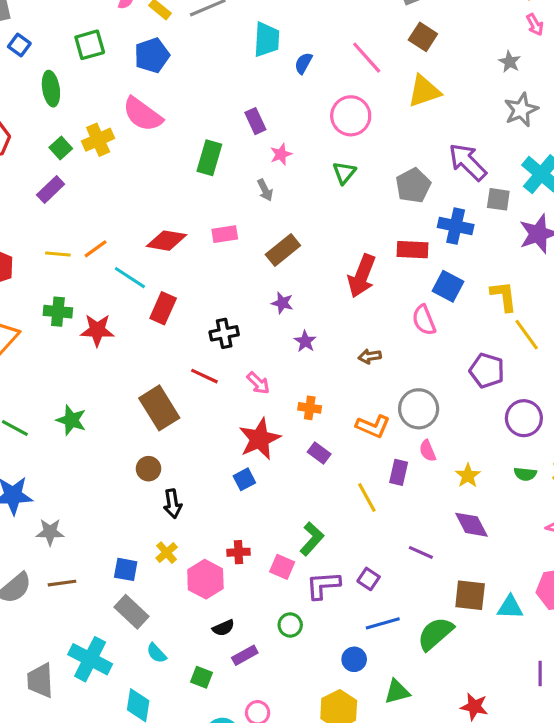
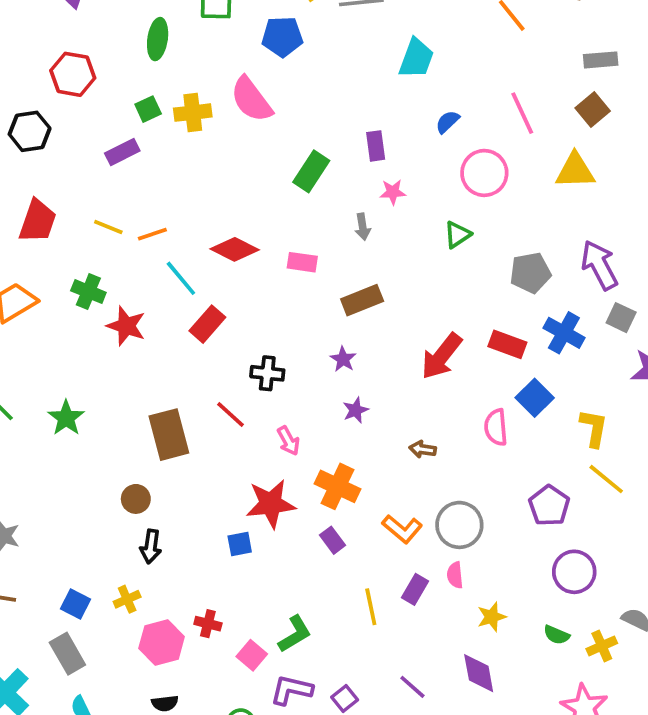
blue semicircle: (303, 63) -> (447, 122), moved
yellow line: (527, 335) -> (606, 479), turned -32
orange cross: (310, 408) -> (338, 486), size x1.6

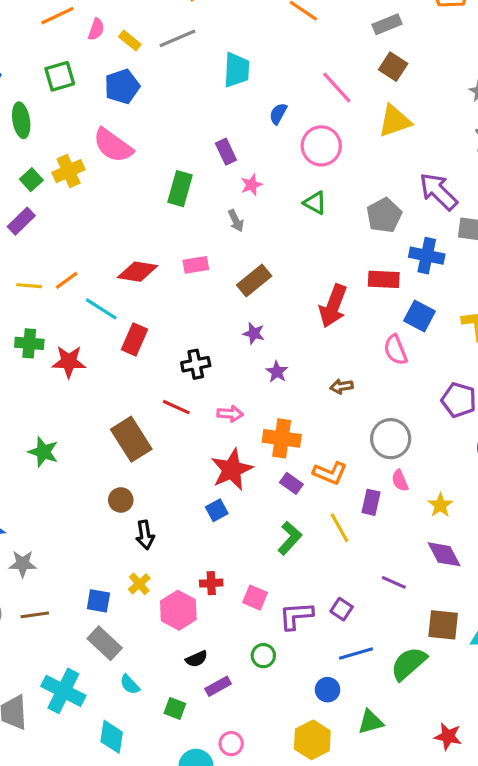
green triangle: (457, 235) -> (315, 203), turned -40
pink arrow: (288, 441) -> (230, 414), turned -40
orange L-shape: (402, 529) -> (330, 473), moved
green L-shape: (295, 634) -> (290, 538), moved

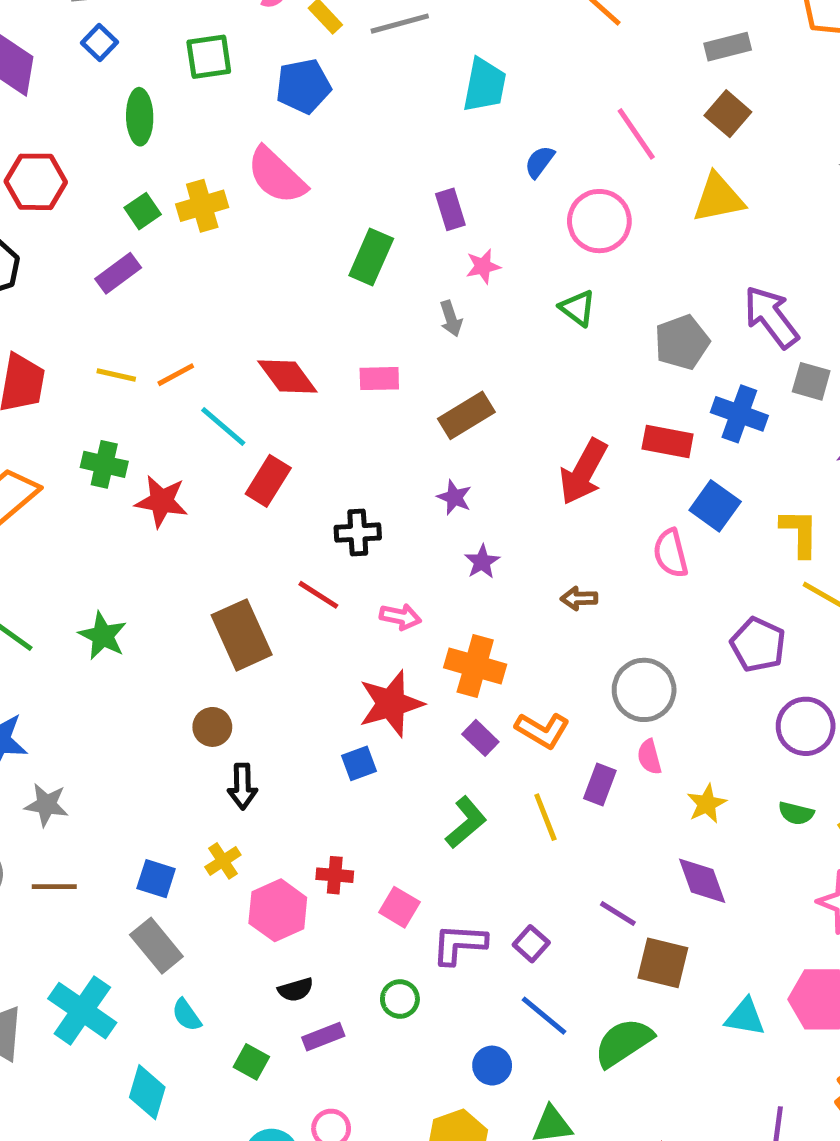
red diamond: (138, 272) -> (287, 377), turned 36
brown square: (443, 625) -> (663, 963), moved
blue line: (356, 654) -> (544, 1016), turned 48

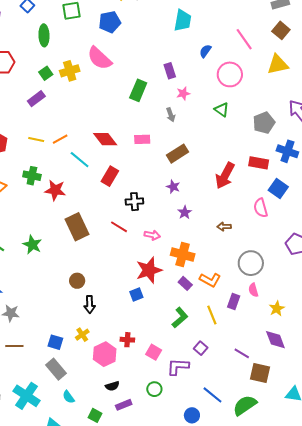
red rectangle: (268, 481) -> (110, 176), moved
brown rectangle: (242, 635) -> (77, 227), moved
purple square: (531, 944) -> (201, 348), moved

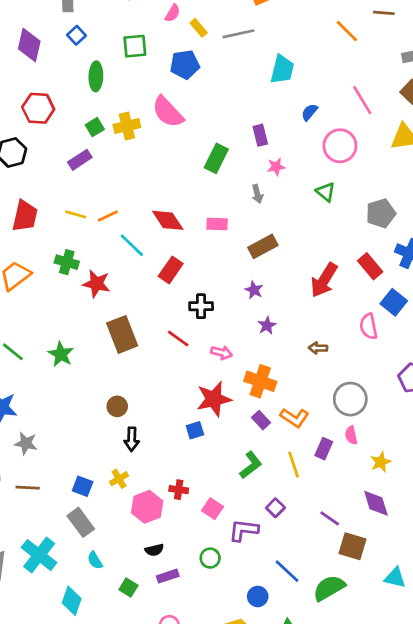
red rectangle: (259, 163) -> (370, 266), turned 36

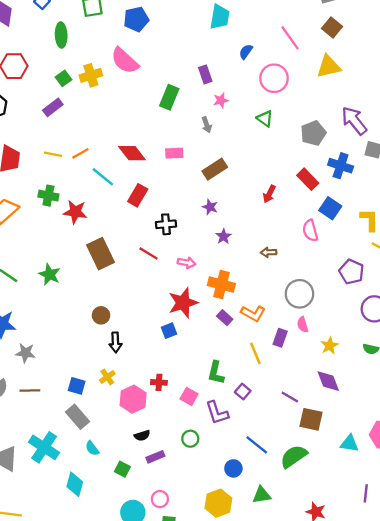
red arrow: (324, 280) -> (269, 194), size x0.6
green L-shape: (251, 465) -> (216, 373), moved, turned 145
purple L-shape: (244, 530) -> (217, 413), turned -110

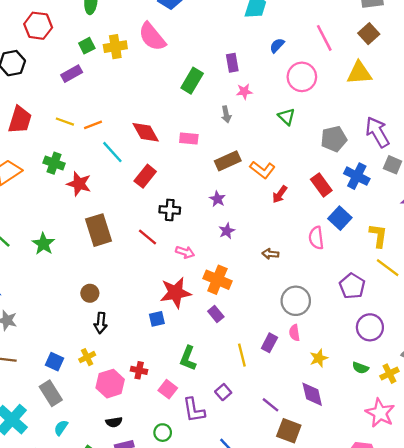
orange L-shape: (253, 313) -> (262, 170), moved
green L-shape: (216, 373) -> (188, 358), moved
cyan semicircle: (92, 448) -> (61, 428), turned 63

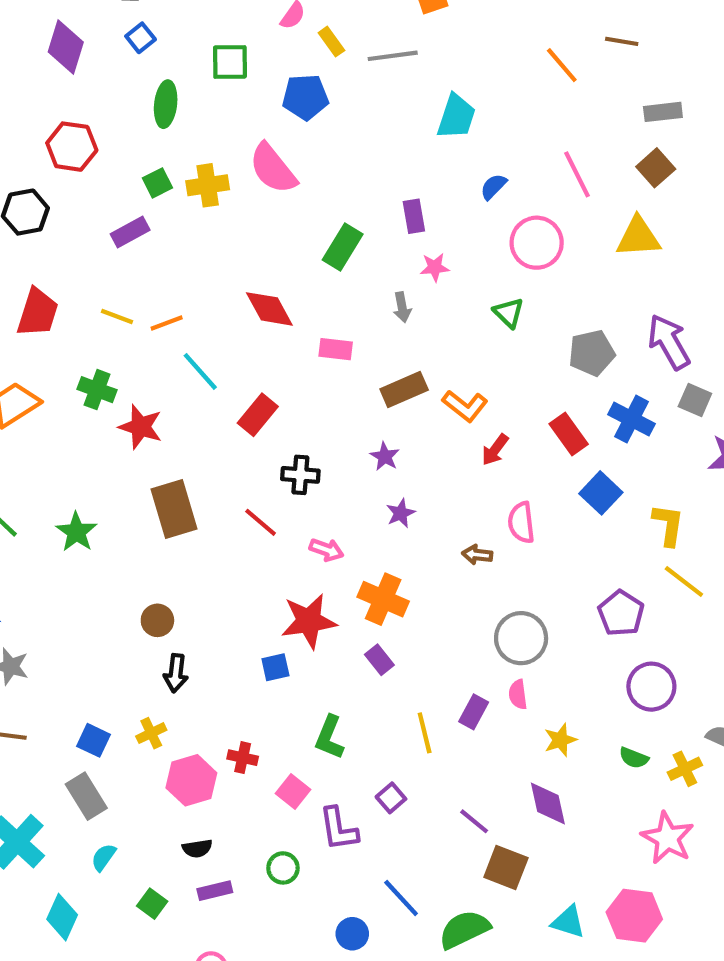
red diamond: (146, 132) -> (269, 309), moved
pink semicircle: (316, 238) -> (521, 523), moved

